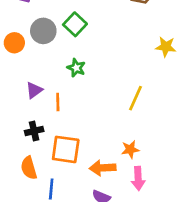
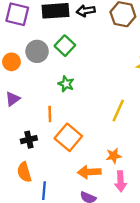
purple triangle: (34, 90) -> (13, 99), moved
orange square: (66, 149) -> (68, 137), moved, turned 32

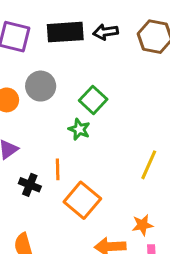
green square: (65, 46) -> (93, 100), moved
black cross: (29, 140) -> (30, 185), moved, turned 35

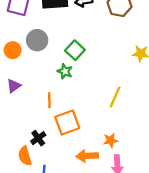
black cross: (30, 185) -> (38, 138), moved, turned 32
orange square: (82, 200) -> (67, 123), turned 30

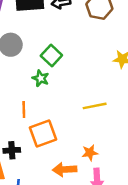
yellow line: (115, 97) -> (95, 106), turned 55
black cross: (38, 138) -> (12, 150), turned 32

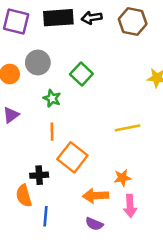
green star: (41, 78) -> (52, 98), moved
orange square: (43, 134) -> (72, 157), turned -32

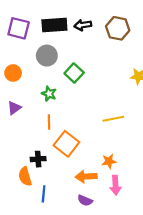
gray circle: (38, 62) -> (47, 56), moved

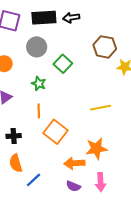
brown hexagon: (118, 28) -> (105, 47), moved
black cross: (38, 159) -> (14, 136), moved
orange star: (109, 161) -> (96, 149), size x1.5
pink arrow: (115, 185) -> (101, 182), moved
blue line: (44, 194) -> (34, 180), turned 42

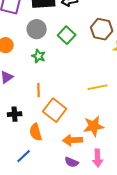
green square: (63, 64) -> (67, 35), moved
green star: (39, 84) -> (39, 56), moved
orange semicircle: (16, 163) -> (36, 132), moved
blue line: (34, 180) -> (24, 156), moved

